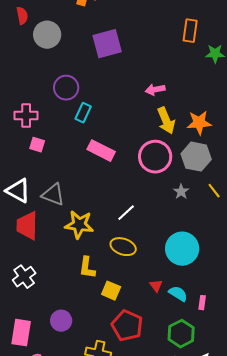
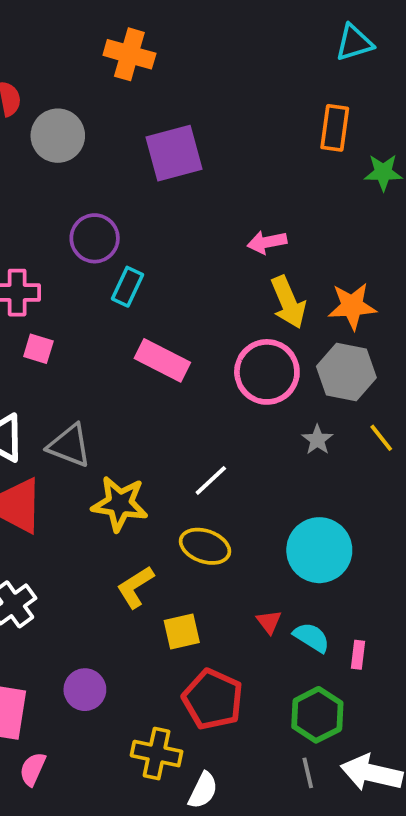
yellow L-shape: (87, 268) -> (135, 587), turned 50
yellow square: (111, 291) -> (182, 632), turned -36

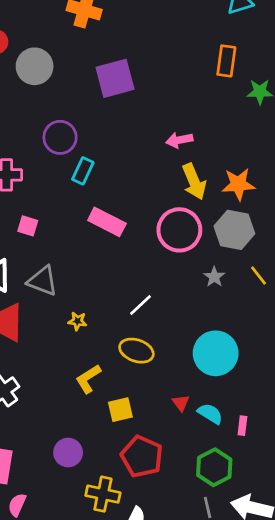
pink square: (38, 349) -> (28, 226), moved
yellow star: (120, 504) -> (77, 321), size x0.5
purple circle: (85, 690) -> (68, 453), moved

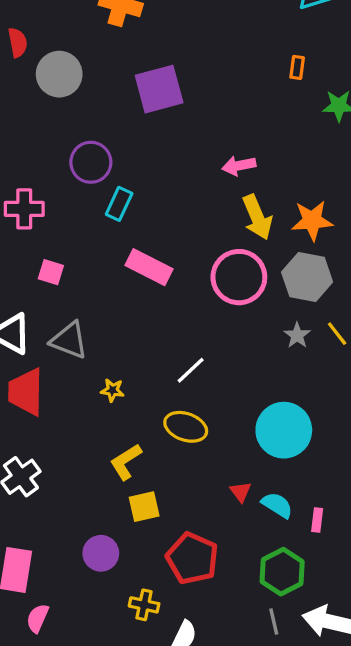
orange rectangle: (226, 61) -> (297, 67), size x0.6
gray star: (214, 277) -> (297, 335), moved
yellow square: (120, 410) -> (144, 507), moved
yellow cross: (103, 494) -> (144, 605), size x0.7

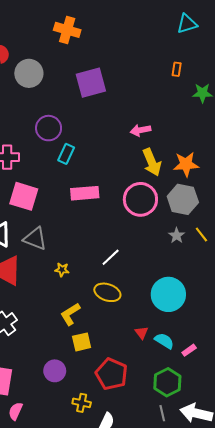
pink rectangle: (149, 267) -> (85, 193), turned -32
pink square: (51, 272) -> (24, 196), size x1.8
pink rectangle: (317, 520) -> (189, 350), turned 48

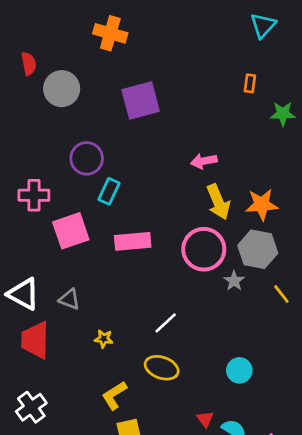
cyan triangle: (187, 24) -> (263, 25), turned -30
pink square: (24, 196) -> (71, 231), moved, turned -36
gray star: (177, 236) -> (234, 281), moved
gray triangle: (35, 239) -> (69, 299), size x0.7
cyan circle: (168, 294) -> (239, 370), size x0.6

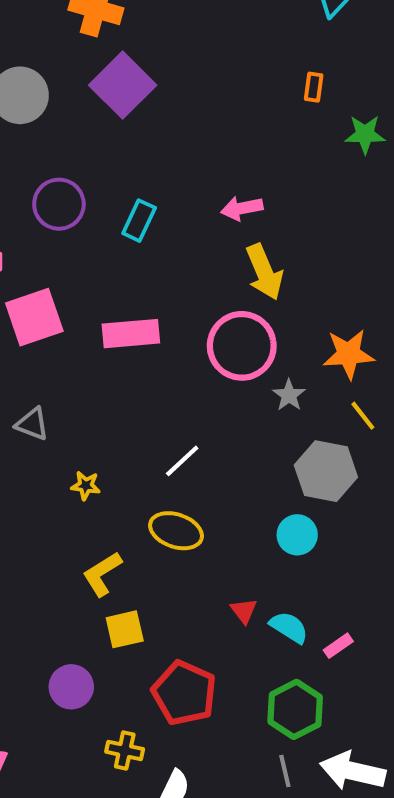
purple square: (141, 100) -> (123, 85), moved, turned -30
cyan rectangle: (109, 191) -> (139, 221), moved
orange star: (262, 204) -> (349, 354), moved
gray hexagon: (258, 249) -> (326, 471), moved

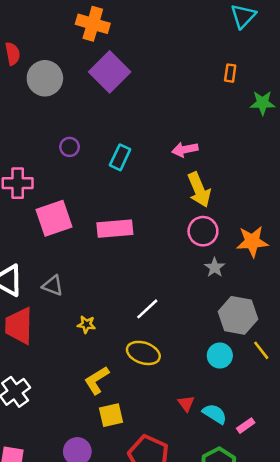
purple circle: (59, 204) -> (70, 147), size x0.6
pink circle: (242, 346) -> (203, 231), moved, size x0.7
yellow line: (363, 416) -> (261, 350), moved

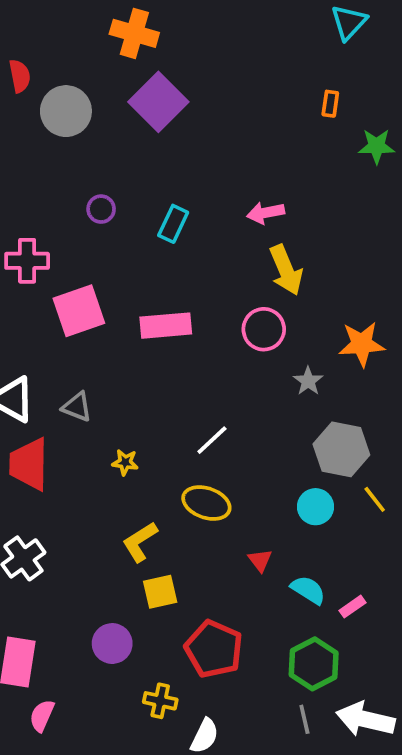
pink circle: (203, 231) -> (264, 329), moved
red triangle: (186, 403) -> (260, 560), moved

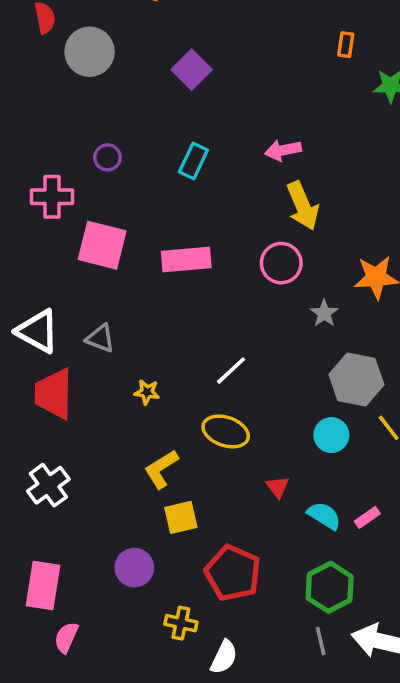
purple square: (158, 102) -> (192, 70), moved, size x0.7
purple circle: (101, 209) -> (107, 157), moved
pink square: (79, 311) -> (102, 245), turned 33
pink rectangle: (352, 607) -> (367, 517), moved

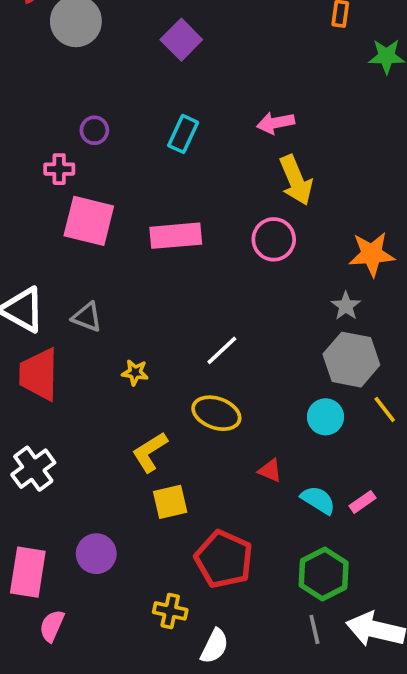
pink cross: (52, 197) -> (59, 169), moved, size x0.7
gray star: (324, 313) -> (346, 306), moved
red triangle: (278, 487) -> (270, 470), turned -30
purple circle: (134, 568) -> (96, 554), moved

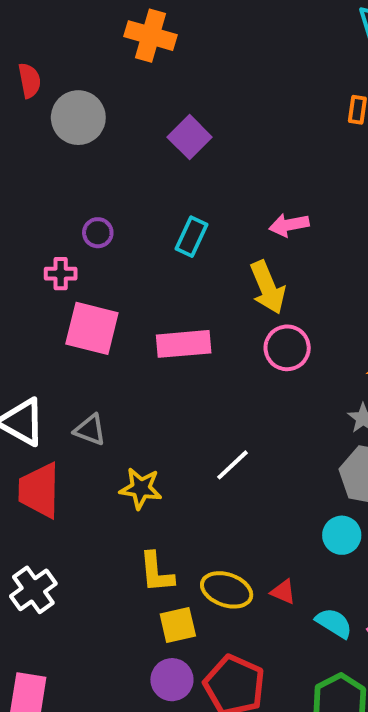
yellow arrow: (296, 180) -> (268, 287), moved
yellow star: (135, 372) -> (141, 488), size x1.5
yellow ellipse: (216, 413) -> (227, 590), moved
yellow L-shape: (150, 452) -> (156, 572), turned -63
purple circle: (96, 554) -> (172, 680), moved

